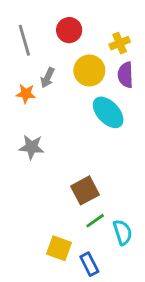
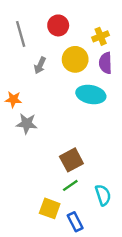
orange star: (26, 94) -> (13, 99), moved
cyan ellipse: (108, 112) -> (91, 95), turned -36
green line: (95, 221) -> (70, 185), moved

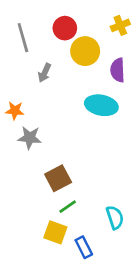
yellow cross: (101, 36) -> (120, 25), moved
yellow circle: (75, 59) -> (85, 51), moved
brown square: (71, 160) -> (58, 178), moved
green line: (70, 185) -> (68, 207), moved

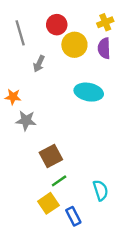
purple semicircle: (118, 70) -> (104, 48), moved
yellow square: (55, 232) -> (48, 203), turned 36

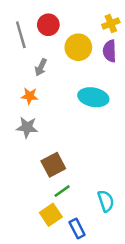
red circle: (57, 25) -> (48, 25), moved
orange star: (13, 97) -> (30, 96), moved

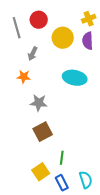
gray star: (27, 127) -> (39, 103), moved
green line: (62, 191) -> (62, 158), moved, turned -48
cyan semicircle: (106, 201) -> (86, 180), moved

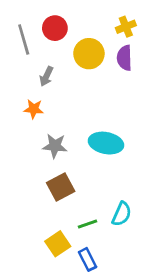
cyan ellipse: (75, 78) -> (106, 143), moved
green line: (62, 158) -> (88, 224), turned 64
cyan semicircle: (86, 180) -> (122, 214), moved, turned 42

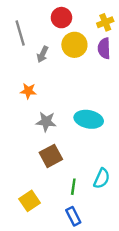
red circle: (55, 28) -> (61, 18), moved
gray arrow: (46, 76) -> (43, 54), moved
green line: (88, 224) -> (73, 187), turned -63
yellow square: (58, 244) -> (30, 201), moved

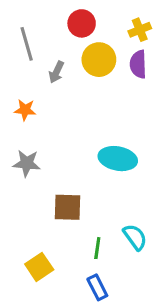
orange star: (28, 91) -> (25, 110), moved
gray star: (46, 122) -> (27, 163), moved
brown square: (51, 156) -> (67, 207), turned 30
cyan semicircle: (102, 178) -> (135, 237), turned -60

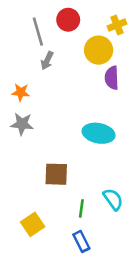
gray line: (27, 44) -> (38, 32), moved
yellow circle: (99, 60) -> (99, 50), moved
purple semicircle: (138, 64) -> (112, 78), moved
gray star: (27, 163) -> (22, 124), moved

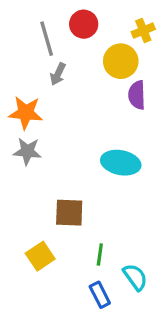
orange star: (21, 92) -> (26, 113), size x1.5
cyan semicircle: (113, 199) -> (135, 277), moved
yellow square: (33, 224) -> (40, 256), moved

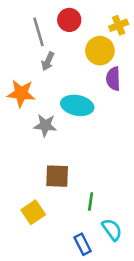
gray star: (27, 151) -> (45, 125), moved
cyan ellipse: (121, 163) -> (77, 105), moved
green line: (100, 254) -> (91, 202), moved

